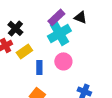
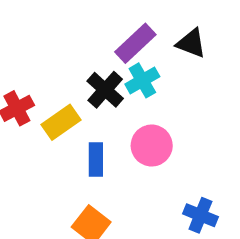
black cross: (15, 28) -> (105, 90), moved
cyan cross: (59, 33) -> (142, 80), size x0.6

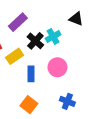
purple rectangle: (135, 43) -> (18, 22), moved
blue cross: (200, 215) -> (67, 101), moved

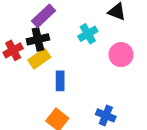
black cross: (35, 41) -> (38, 39), moved, turned 35
pink circle: (57, 67) -> (121, 55), moved

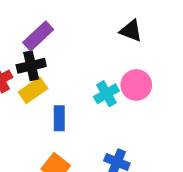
cyan cross: (88, 34) -> (106, 94), moved

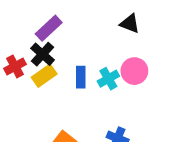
black cross: (31, 66) -> (43, 54), turned -35
blue rectangle: (59, 118) -> (81, 77), moved

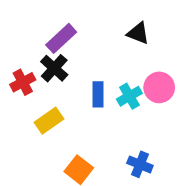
black triangle: (130, 24) -> (138, 33), moved
yellow rectangle: (44, 76) -> (49, 121), moved

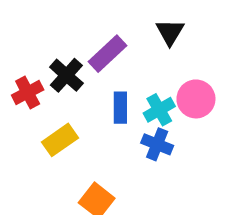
black triangle: (138, 33) -> (170, 32), turned 40
purple rectangle: (61, 38) -> (107, 54), moved
blue cross: (140, 164) -> (157, 144), moved

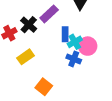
pink circle: (196, 99) -> (88, 46), moved
blue rectangle: (120, 108) -> (65, 34), moved

